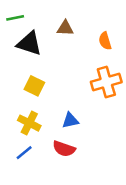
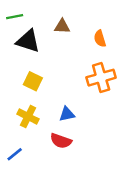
blue line: (24, 153) -> (15, 154), moved

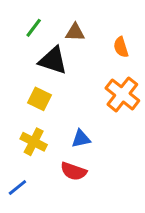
green line: (15, 17) -> (34, 28), moved, turned -42
black triangle: (28, 41) -> (53, 60), moved
orange cross: (101, 78) -> (122, 94), turned -36

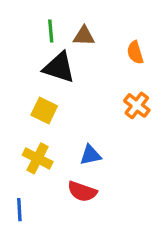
green line: (34, 28) -> (51, 31), moved, turned -42
orange cross: (122, 94) -> (137, 105), size x0.7
blue line: (17, 188) -> (19, 210), turned -54

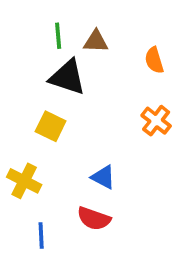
blue triangle: (90, 155) -> (103, 177), turned 40
yellow cross: (38, 158) -> (24, 181), moved
blue line: (19, 210) -> (41, 236), moved

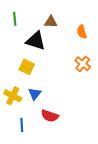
green line: (58, 36) -> (15, 19), moved
blue triangle: (103, 177) -> (35, 94), moved, turned 40

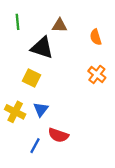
blue line: (22, 125) -> (35, 146), moved, turned 32

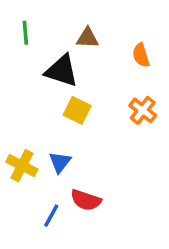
yellow square: (31, 78) -> (77, 110), moved

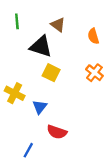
brown triangle: (87, 38) -> (58, 25), turned 35
yellow cross: (22, 166) -> (15, 93), moved
blue line: (51, 216) -> (28, 150), moved

